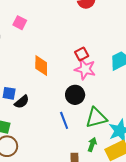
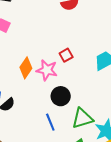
orange diamond: (41, 65) -> (26, 68), turned 35
pink star: (85, 69) -> (47, 70), moved

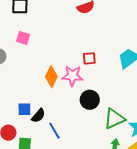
red square: (66, 55) -> (89, 58), turned 32
blue line: (50, 122) -> (54, 131), moved

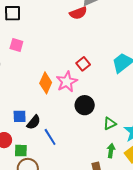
red square: (89, 58) -> (83, 64), turned -32
pink star: (72, 76) -> (67, 82), turned -30
green triangle: (114, 119) -> (110, 124), size x0.6

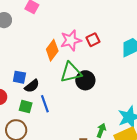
pink star: (67, 82) -> (71, 40), moved
green triangle: (110, 124) -> (71, 72), moved, size x1.6
green square: (21, 151) -> (26, 107), moved

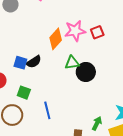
green triangle: (71, 72) -> (72, 63), size x0.7
black semicircle: (32, 86) -> (34, 62), moved
blue line: (45, 104) -> (47, 110), moved

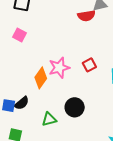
red square: (97, 32) -> (89, 65), moved
green triangle: (72, 63) -> (49, 119), moved

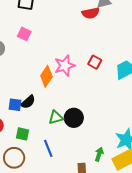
red square: (89, 65) -> (95, 62), turned -32
black circle: (75, 107) -> (74, 118), moved

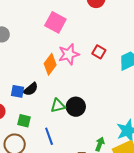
pink square: (24, 34) -> (55, 22), moved, size x1.5

